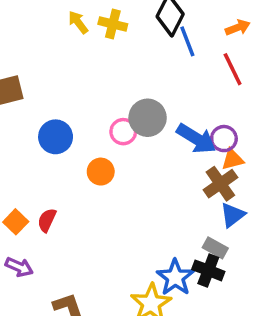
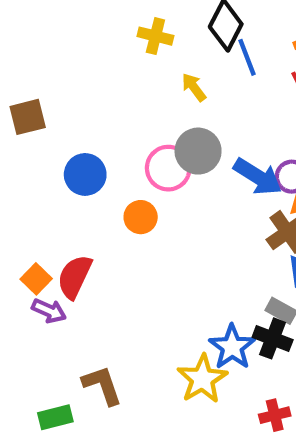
yellow arrow: (78, 22) -> (194, 87), moved
pink circle: (123, 132) -> (168, 168), size x1.4
red semicircle: (47, 220) -> (75, 277), size x1.5
purple arrow: (19, 267) -> (49, 311), moved

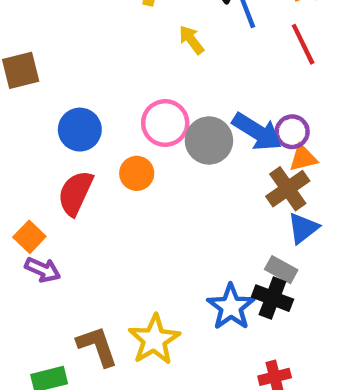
gray circle: (198, 151) -> (209, 141), moved
red semicircle: (75, 277) -> (75, 193), moved
yellow star: (202, 379) -> (154, 340), moved

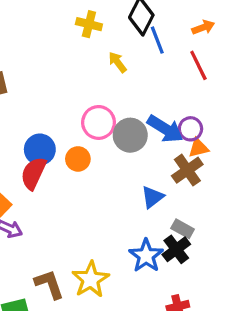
blue circle: (80, 130) -> (40, 149), moved
blue triangle: (303, 228) -> (152, 197), moved
black cross: (272, 298) -> (176, 249), turned 32

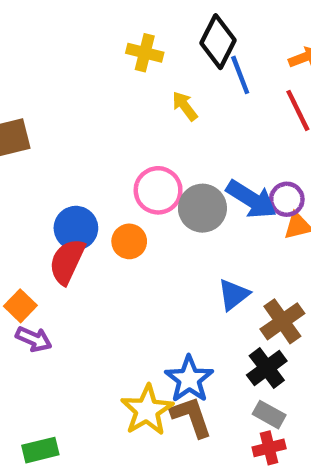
brown cross: (187, 170) -> (282, 321), moved
gray rectangle: (183, 229) -> (269, 415), moved
blue star: (146, 256) -> (189, 379), moved
brown L-shape: (49, 284) -> (191, 417), moved

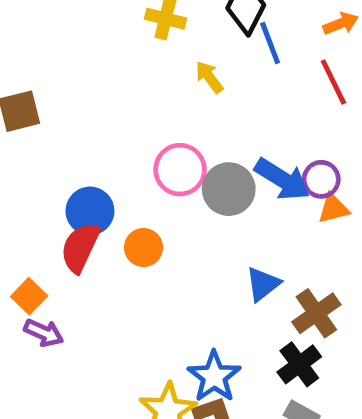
orange circle: (129, 241) -> (144, 248), moved

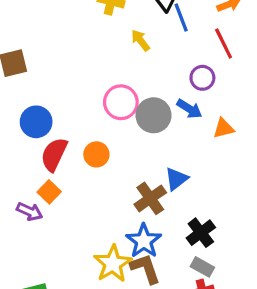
blue arrow: (282, 179) -> (189, 109), size x0.7
purple circle: (321, 179) -> (202, 78), moved
blue circle: (90, 211) -> (36, 122), moved
orange square: (29, 296) -> (49, 192), moved
brown cross: (316, 313) -> (150, 198), moved

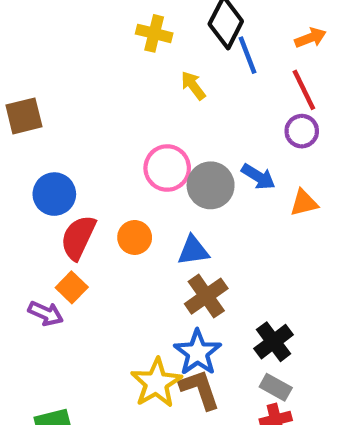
purple circle: (202, 78) -> (302, 131), moved
blue triangle: (176, 179) -> (193, 250), moved, turned 30

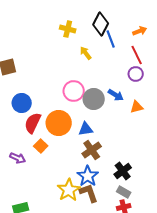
orange circle: (135, 237) -> (59, 123), size x1.6
orange square: (72, 287) -> (41, 146), moved

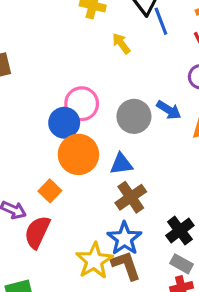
pink circle: (74, 91) -> (82, 104), moved
blue circle: (22, 103) -> (64, 123), moved
red semicircle: (33, 123) -> (37, 232), moved

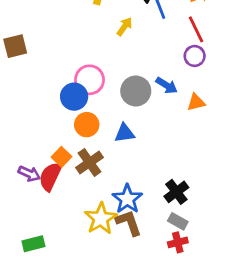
yellow arrow: (121, 43) -> (125, 27), turned 72
orange circle: (78, 154) -> (87, 125), size x0.7
brown cross: (131, 197) -> (90, 162), moved
red semicircle: (37, 232) -> (50, 176), moved

